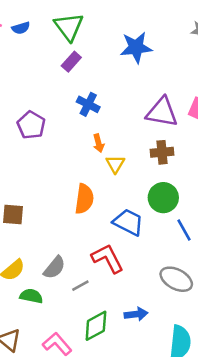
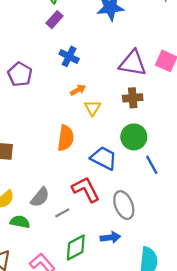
orange arrow: (99, 143) -> (78, 90), turned -104
gray ellipse: (176, 279) -> (124, 205), moved, turned 40

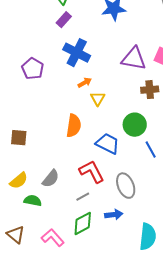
blue cross: (69, 56) -> (77, 53), size x1.5
brown cross: (133, 98) -> (150, 90), moved
gray line: (62, 213) -> (83, 197), moved

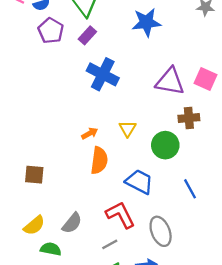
purple pentagon: (33, 69) -> (51, 31), moved
orange arrow: (85, 83) -> (90, 133), moved
green circle: (135, 125) -> (165, 145), moved

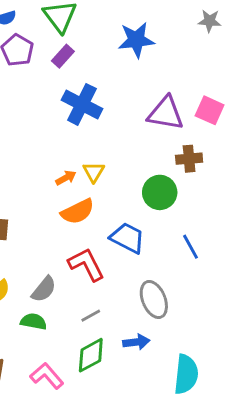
yellow triangle: (127, 129) -> (94, 172), moved
orange semicircle: (99, 160) -> (78, 212), turned 56
red L-shape: (120, 215) -> (86, 264), moved
green semicircle: (51, 249) -> (34, 322), moved

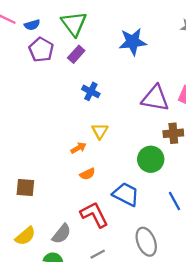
blue cross: (82, 104) -> (91, 91), size x0.6
yellow triangle: (94, 172) -> (100, 131), moved
orange semicircle: (78, 212) -> (87, 174), size x0.6

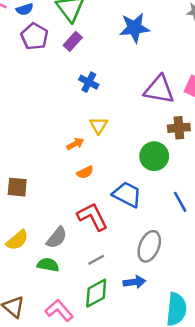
gray ellipse: (146, 242) -> (149, 246), turned 44

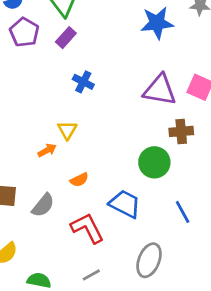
blue star: (134, 28) -> (157, 23), moved
yellow triangle: (99, 125) -> (67, 130), moved
orange arrow: (75, 144) -> (47, 150), moved
gray semicircle: (57, 238) -> (43, 205), moved

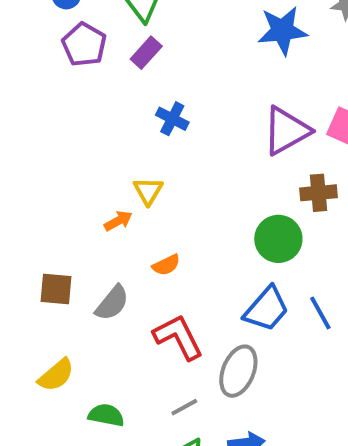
purple triangle: (160, 90) -> (286, 131), turned -39
blue trapezoid: (125, 204) -> (266, 309), moved, turned 104
gray ellipse: (149, 260) -> (238, 371), moved

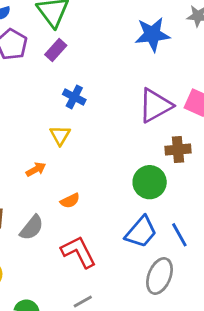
yellow triangle: (148, 191) -> (60, 135), moved
gray ellipse: (238, 371) -> (160, 276), moved

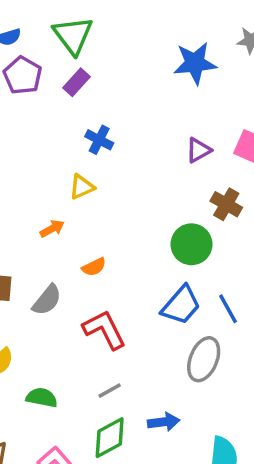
purple triangle: (155, 105) -> (198, 150), size x0.6
yellow triangle: (60, 135) -> (82, 187), turned 35
brown cross: (178, 150) -> (226, 204), turned 35

